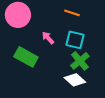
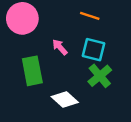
green rectangle: (26, 57) -> (32, 71), turned 50
white diamond: (75, 80) -> (65, 100), moved

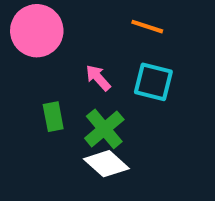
green rectangle: (32, 71) -> (53, 117), size x0.6
green cross: (100, 76) -> (104, 129), moved

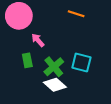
pink arrow: (98, 78) -> (38, 40), moved
cyan square: (153, 82) -> (81, 62), moved

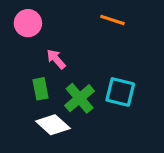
pink circle: (19, 16) -> (28, 23), size x0.7
white diamond: (55, 85) -> (53, 125), moved

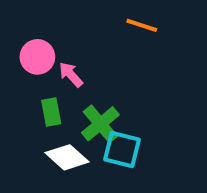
pink circle: (28, 23) -> (37, 57), moved
cyan square: (120, 92) -> (122, 149), moved

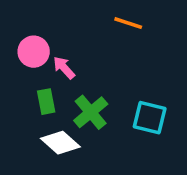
cyan square: (122, 149) -> (150, 118), moved

